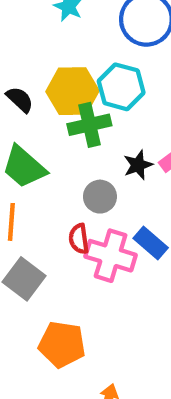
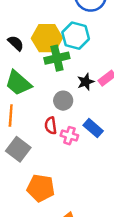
pink cross: (111, 256) -> (69, 136), size x0.6

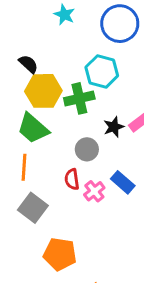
yellow hexagon: (47, 38) -> (43, 91), moved
black semicircle: (16, 43) -> (28, 64), moved
pink cross: (69, 136) -> (94, 191), turned 35

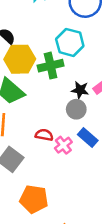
black star: (114, 127) -> (80, 90), turned 30
gray circle: (87, 149) -> (76, 109), moved
red semicircle: (72, 179) -> (44, 135), turned 108

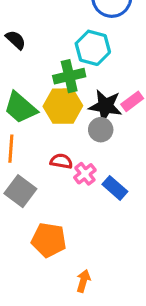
yellow hexagon: (20, 59) -> (63, 106), moved
black star: (80, 90) -> (105, 106), size x1.5
blue rectangle: (88, 137) -> (115, 188), moved

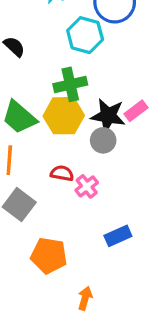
cyan hexagon: (93, 48) -> (85, 35), moved
blue rectangle: (115, 188) -> (118, 236), moved, turned -65

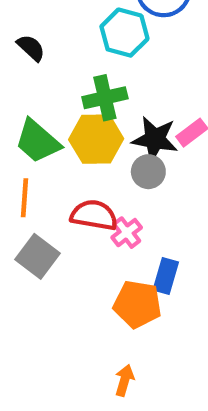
red semicircle: (62, 173) -> (94, 215), size x1.5
blue rectangle: (118, 236) -> (166, 276), moved, turned -50
orange pentagon: (49, 256) -> (137, 304), moved

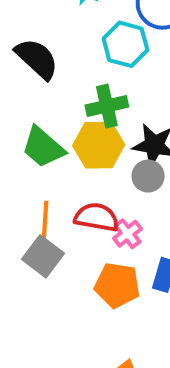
black semicircle: (31, 48) -> (37, 59), size x1.6
orange line: (24, 198) -> (45, 219), moved
orange pentagon: (137, 304) -> (117, 285), moved

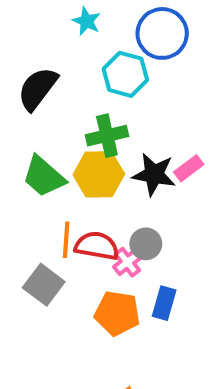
black semicircle: (37, 59) -> (38, 89), turned -96
gray circle: (148, 176) -> (146, 244), moved
orange line: (45, 219) -> (66, 240), moved

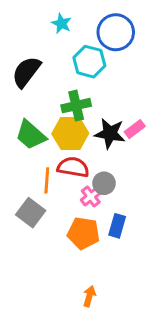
red semicircle: (97, 246) -> (73, 167), moved

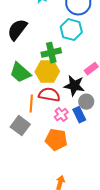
cyan hexagon: (89, 62) -> (71, 30), moved
black star: (110, 133) -> (74, 86), moved
gray circle: (104, 183) -> (86, 102), moved
blue rectangle: (117, 226) -> (79, 115), moved, turned -42

